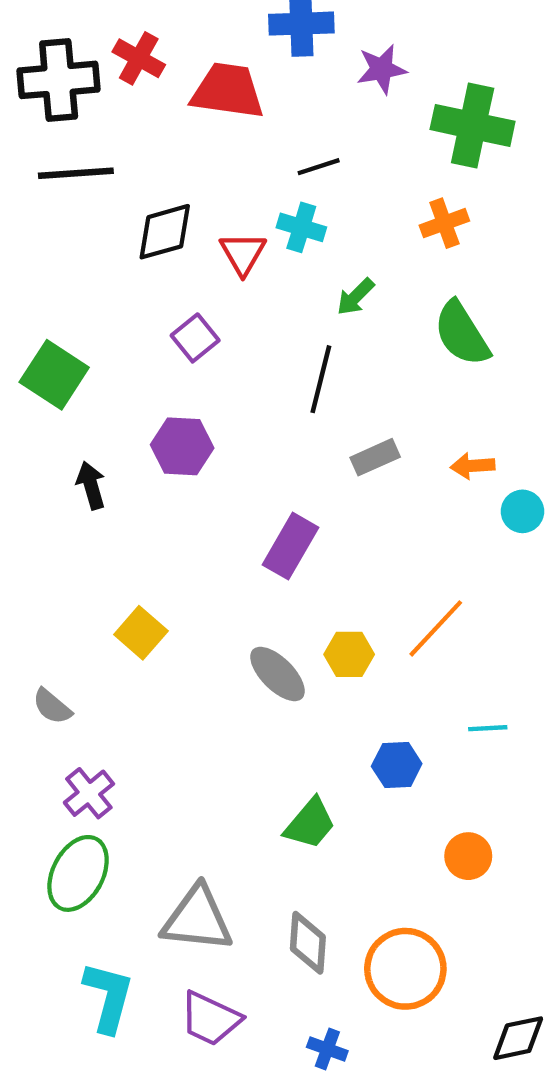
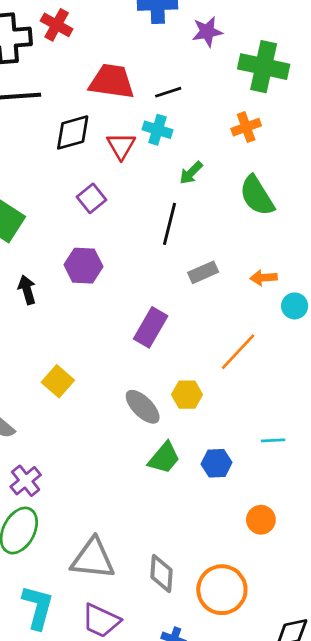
red trapezoid: (228, 91) -> (112, 81), moved
orange line: (436, 628) -> (238, 352), moved
green trapezoid: (310, 824) -> (164, 458), moved

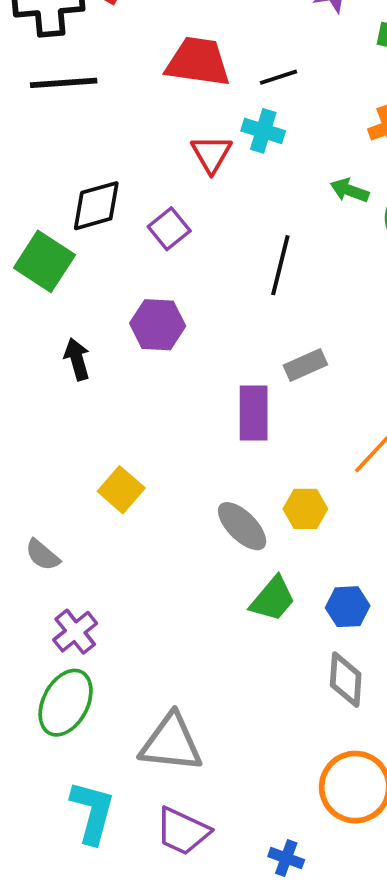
black diamond: (73, 132) -> (96, 206), moved
green arrow: (191, 173) -> (350, 190), moved, turned 65
gray rectangle: (203, 272) -> (305, 365), moved
purple rectangle: (151, 327) -> (254, 413), turned -30
gray diamond: (161, 574) -> (346, 680), moved

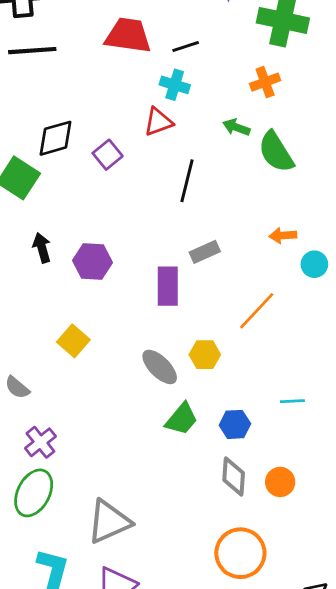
red triangle: (211, 154) -> (158, 122), moved, turned 40
purple hexagon: (158, 325) -> (93, 261), moved
gray triangle: (171, 743) -> (109, 522), turned -30

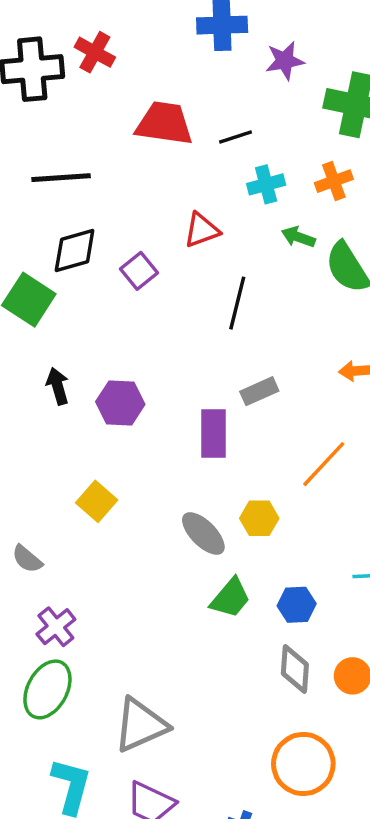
black line: (32, 51) -> (61, 178), moved
cyan cross: (175, 85) -> (266, 184), moved, turned -32

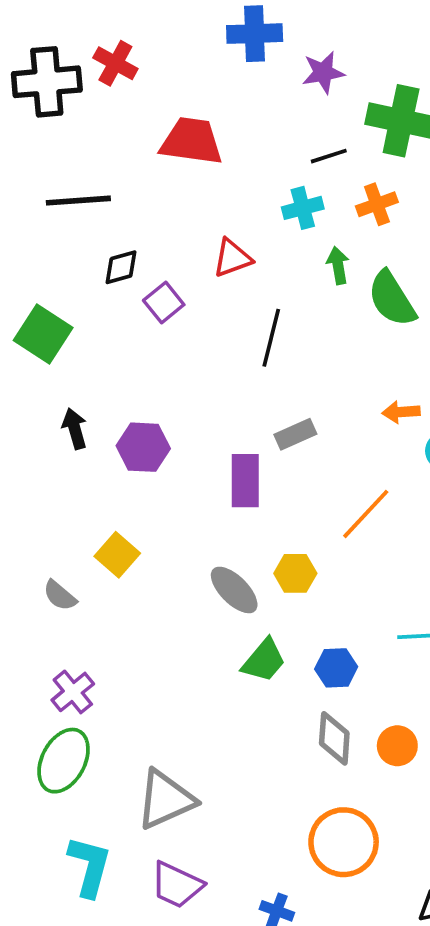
black line: (236, 137) -> (329, 156), moved
green arrow: (298, 237) -> (338, 265), turned 60
black diamond: (75, 251) -> (121, 267), moved, size x0.7
gray semicircle: (27, 559) -> (60, 596), moved

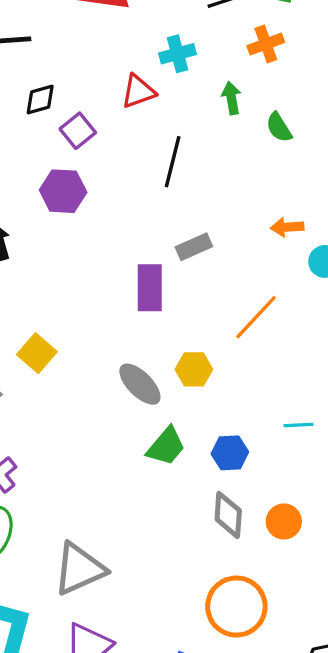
cyan cross: (303, 208) -> (178, 54), moved
green semicircle: (392, 299) -> (279, 127), size x0.6
purple hexagon: (143, 447) -> (63, 191), moved

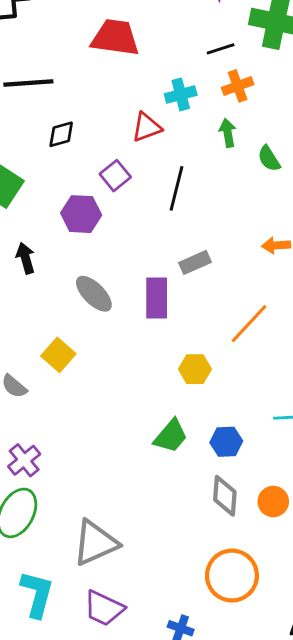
orange cross: (266, 44) -> (238, 86), moved
purple square: (78, 131) -> (115, 176), moved
gray ellipse: (140, 384) -> (94, 294), moved

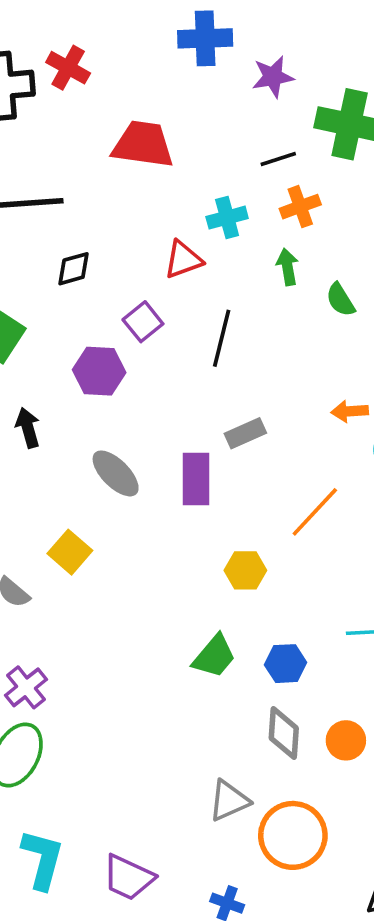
gray triangle: (95, 543) -> (229, 801), moved, size x0.7

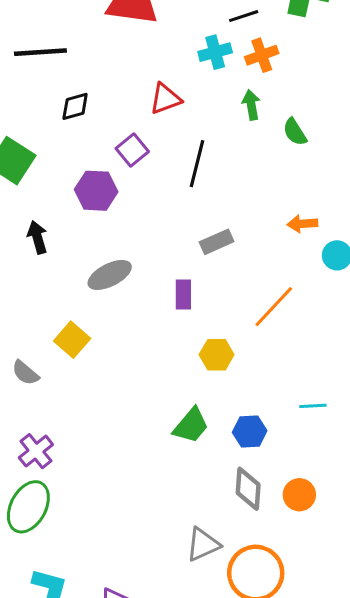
cyan cross: (227, 218) -> (215, 52), moved
gray ellipse: (116, 473) -> (110, 275), turned -72
purple rectangle: (196, 479) -> (183, 295), moved, size x0.7

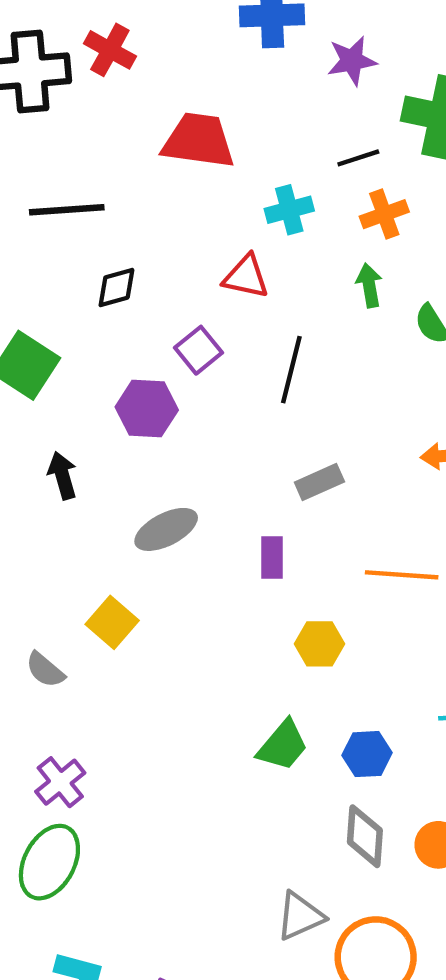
cyan cross: (215, 52) -> (289, 210), moved
red triangle: (165, 99) -> (246, 277), turned 32
orange line: (274, 307) -> (402, 575), turned 51

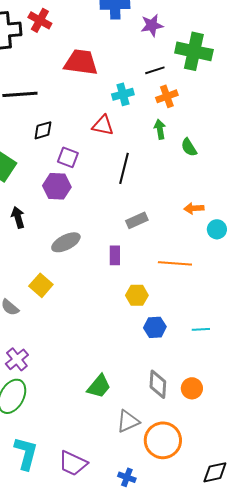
purple square: (199, 350) -> (68, 157), moved, turned -30
green trapezoid: (283, 745) -> (99, 386), moved
blue hexagon: (367, 754) -> (155, 327), moved

